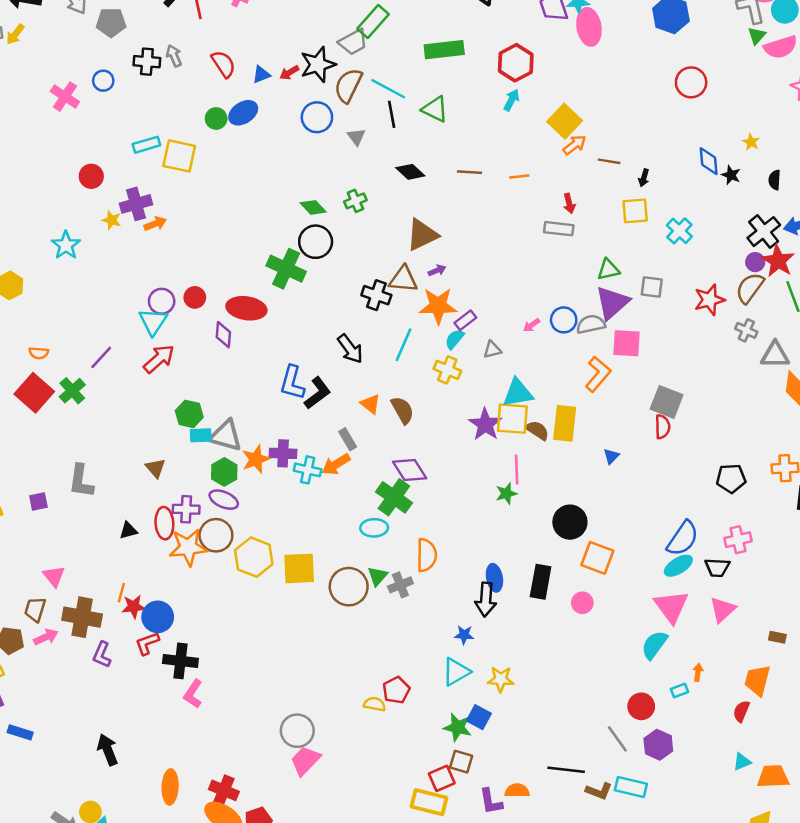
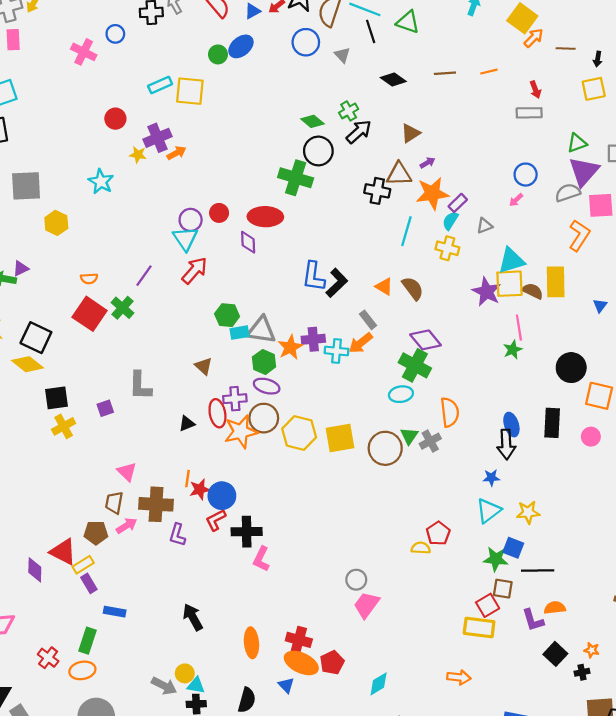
brown triangle: (422, 235) -> (411, 133), size x0.7
blue circle: (564, 320) -> (526, 175), moved
black arrow: (350, 349) -> (359, 132), moved, turned -88
gray circle: (297, 731) -> (356, 580), size x0.7
black line: (566, 770) -> (538, 571), moved

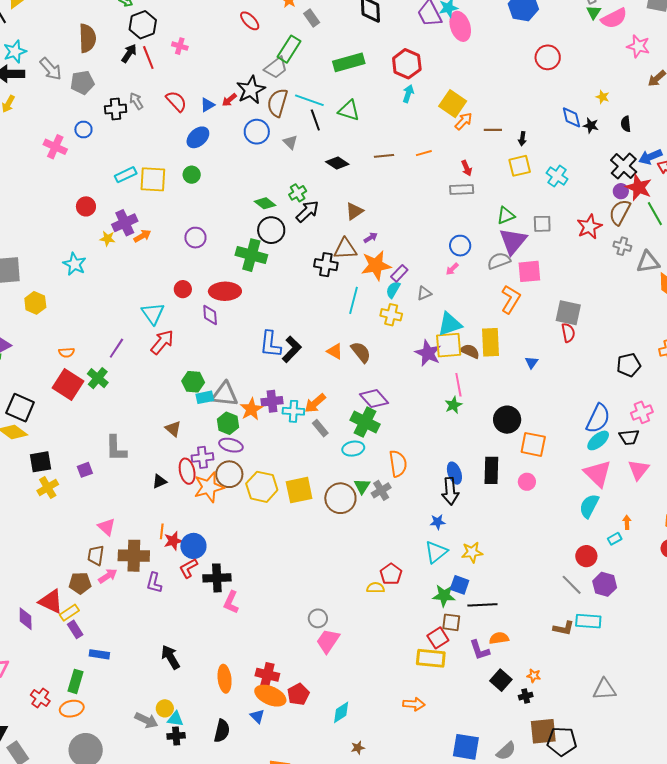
green circle: (218, 54) -> (192, 175), moved
purple circle: (191, 220) -> (195, 238), moved
gray rectangle: (368, 320) -> (320, 428), moved

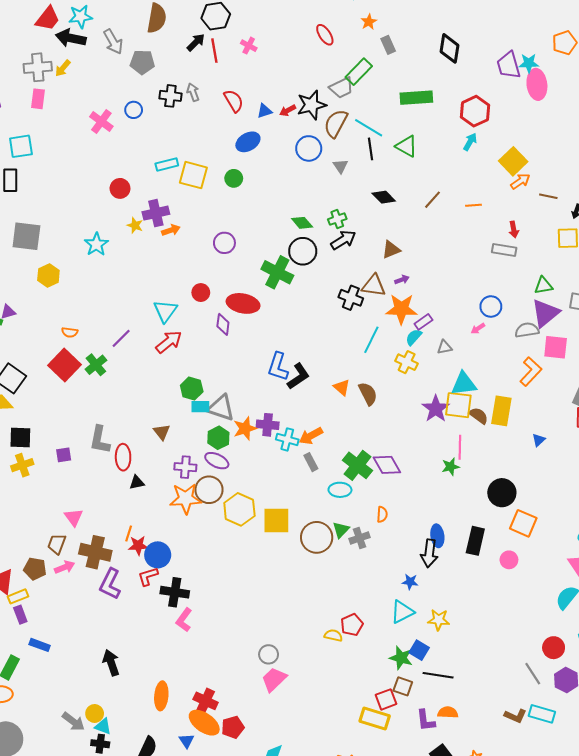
brown line: (384, 156) -> (433, 200), turned -54
purple diamond: (374, 399) -> (387, 465), moved
orange semicircle: (398, 464) -> (382, 514), size x0.6
red ellipse: (187, 471) -> (123, 457), moved
purple L-shape: (154, 583) -> (110, 584), size x1.4

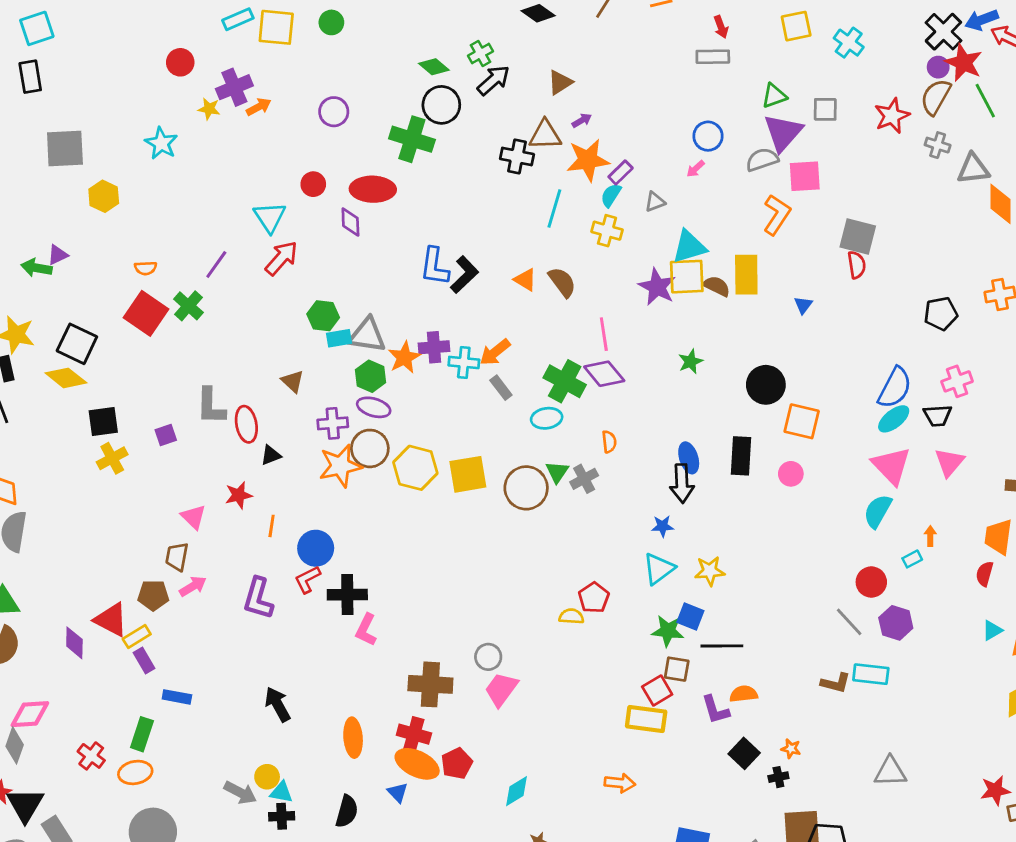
pink line: (460, 447) -> (604, 334), moved
red star: (138, 545) -> (239, 495), moved
brown cross: (95, 552) -> (430, 684), moved

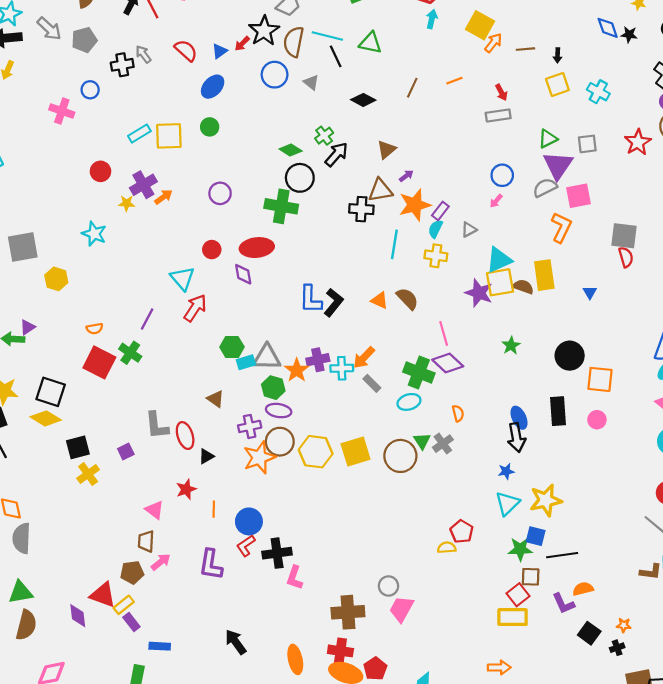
yellow star: (710, 571) -> (546, 500), size x1.4

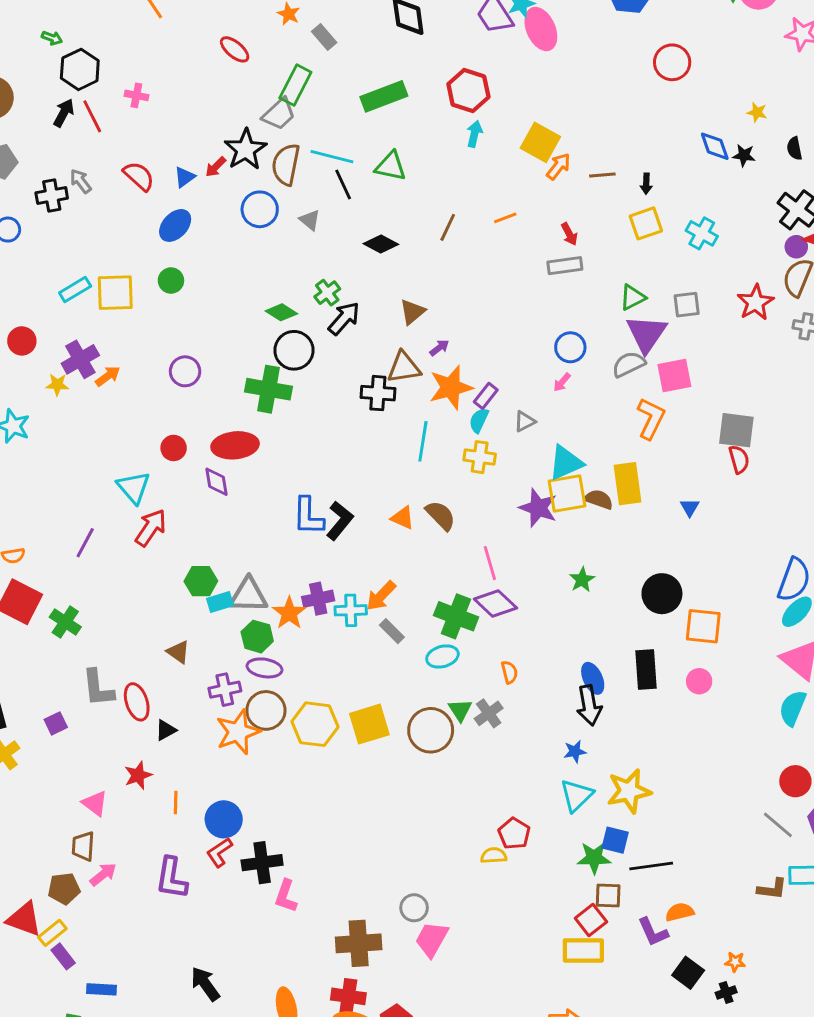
green cross: (130, 353) -> (65, 622), moved

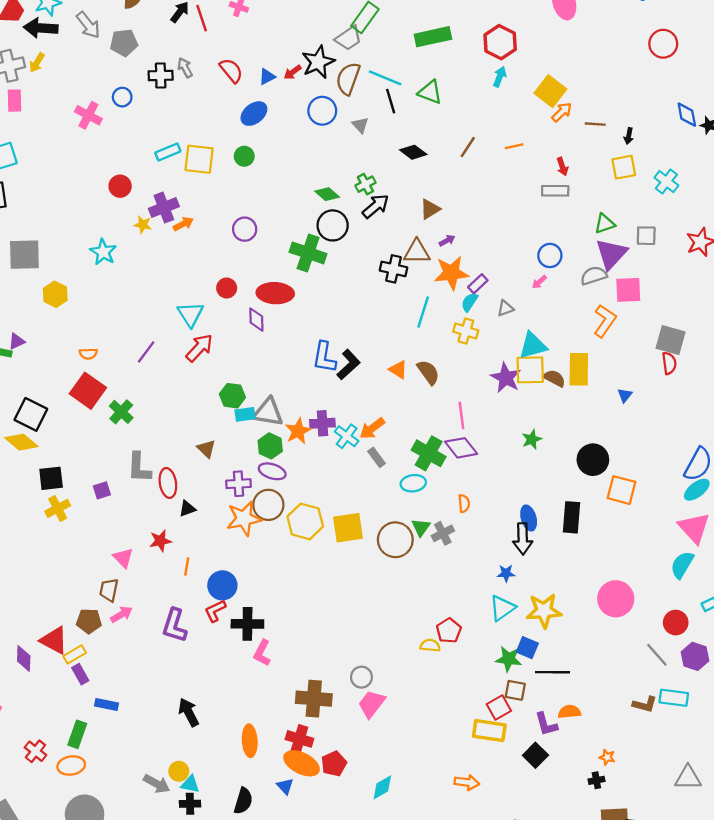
cyan cross: (351, 610) -> (347, 436), turned 30
pink circle: (699, 681) -> (616, 599), moved, size x1.8
black square: (688, 973) -> (535, 755), moved

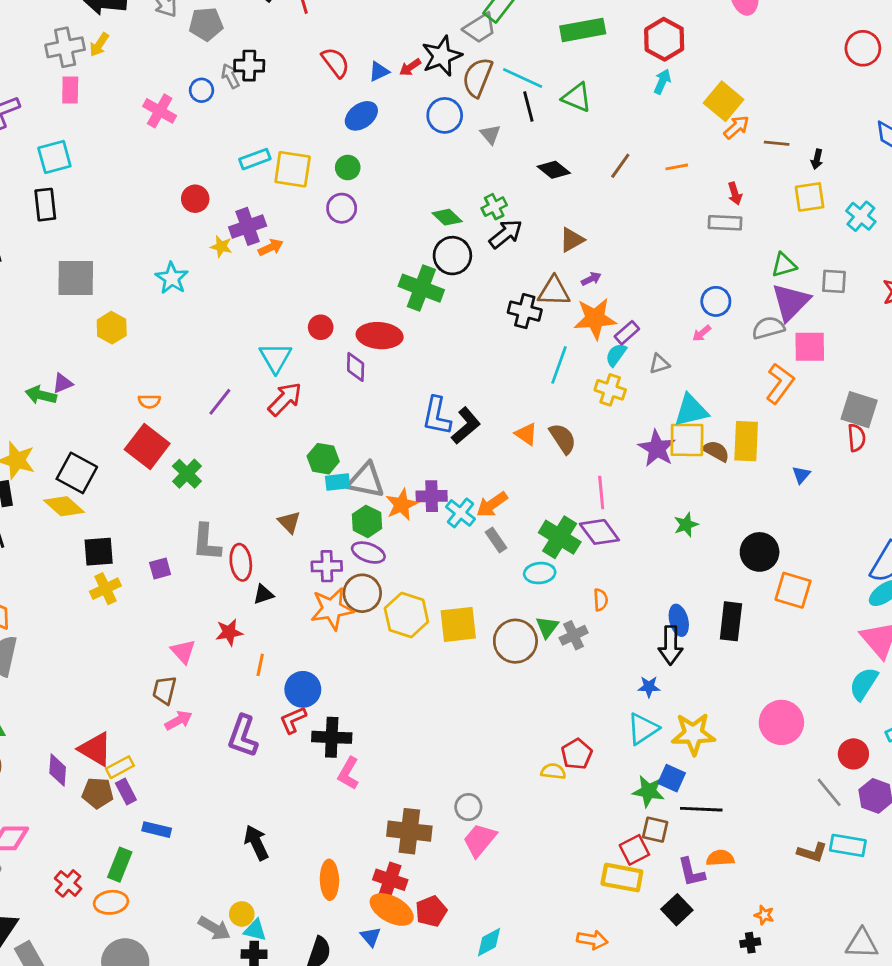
gray arrow: (185, 68) -> (230, 76), moved
purple circle: (245, 229) -> (342, 208), moved
brown pentagon: (89, 621) -> (98, 793), moved

